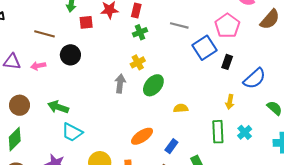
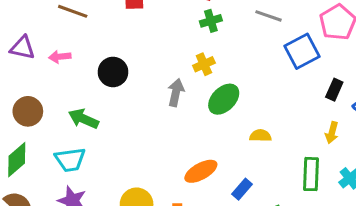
black circle: (70, 55) -> (113, 72), moved
black rectangle: (227, 62) -> (334, 90), moved
cyan trapezoid: (72, 132) -> (70, 160), moved, turned -40

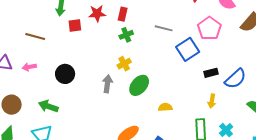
black rectangle: (334, 90) -> (211, 73), turned 56

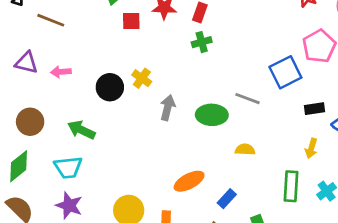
gray line: (164, 28) -> (248, 99), moved
brown line: (35, 37) -> (51, 20), moved
yellow cross: (124, 64) -> (142, 78), moved, turned -32
green ellipse: (139, 85) -> (212, 115), turned 45

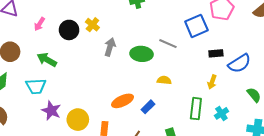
pink arrow: (61, 72) -> (39, 24), moved, turned -56
blue rectangle: (227, 199) -> (148, 107), moved
purple star: (69, 205) -> (51, 111), moved

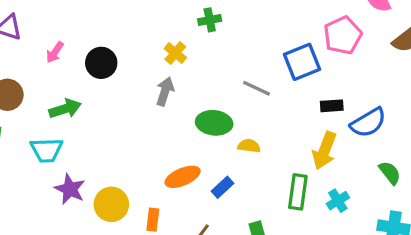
yellow cross: (92, 25) -> (175, 53), moved
green ellipse: (142, 54) -> (214, 123), moved
green arrow: (47, 60) -> (65, 109), turned 132
yellow arrow: (212, 82) -> (324, 151), size x1.6

